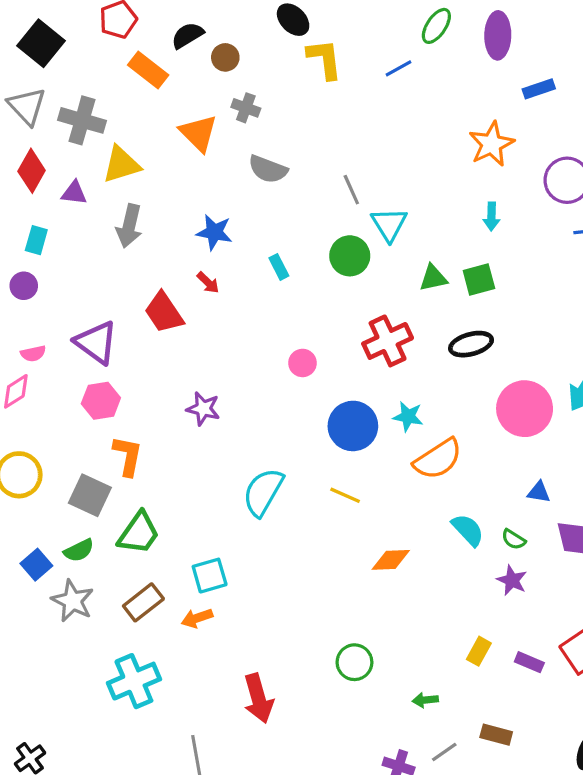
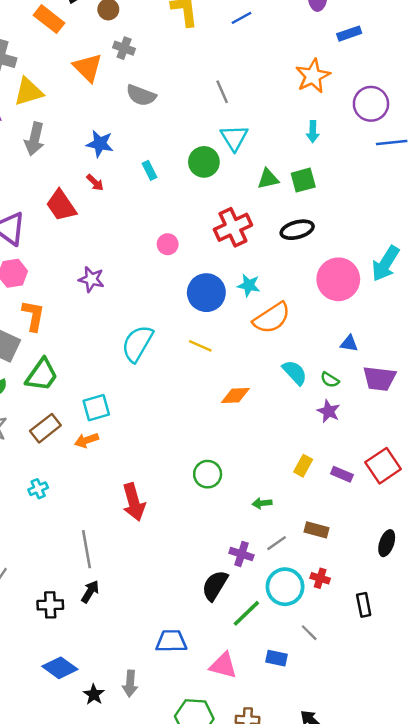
gray line: (351, 190) -> (222, 92), moved
cyan cross: (134, 681) -> (38, 489), size x0.5

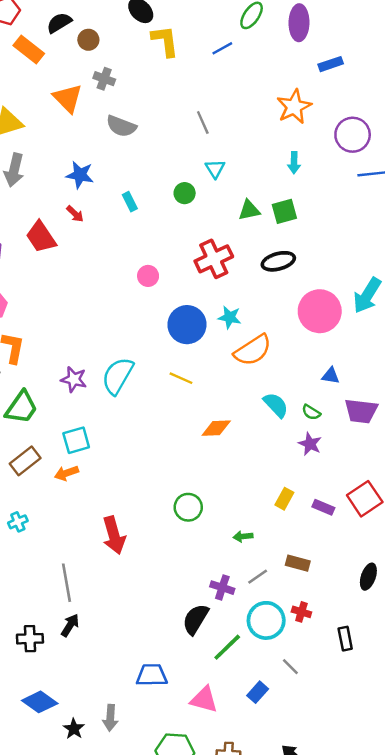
cyan triangle: (234, 138) -> (215, 169), size x0.7
green circle: (204, 162) -> (185, 193), size x0.7
purple star: (91, 279) -> (74, 379), moved
blue rectangle: (277, 658) -> (258, 692), turned -60

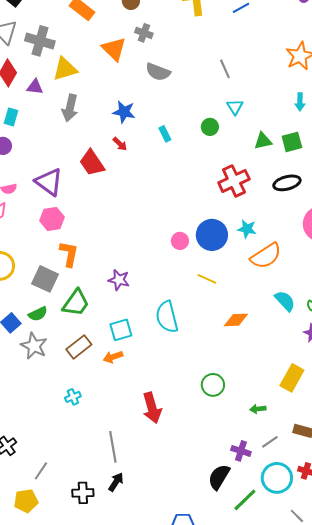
pink circle: (148, 276) -> (180, 241), moved
cyan semicircle: (118, 376) -> (167, 317), moved, turned -44
yellow rectangle: (284, 499) -> (292, 378), size x1.5

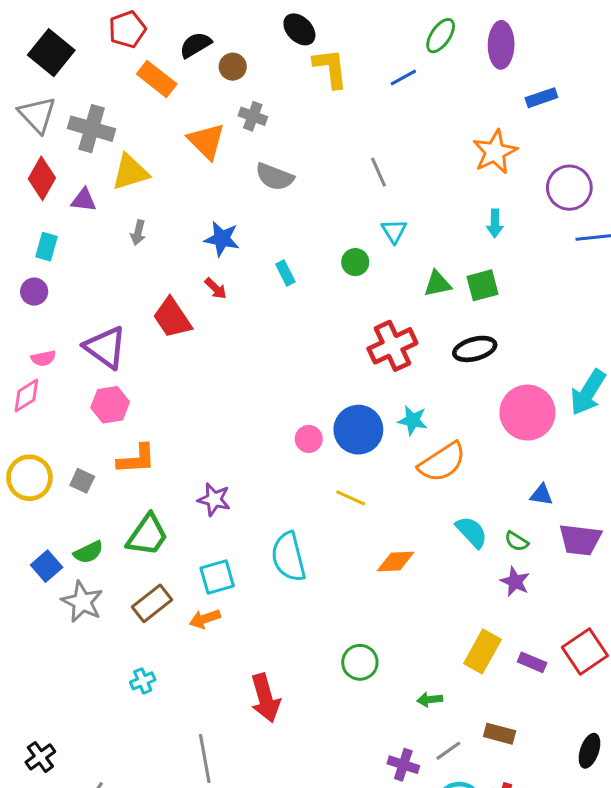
gray arrow: (70, 108) -> (138, 233), size x0.6
orange L-shape: (69, 254) -> (137, 459), turned 76
gray square: (45, 279) -> (82, 481), moved, size x0.6

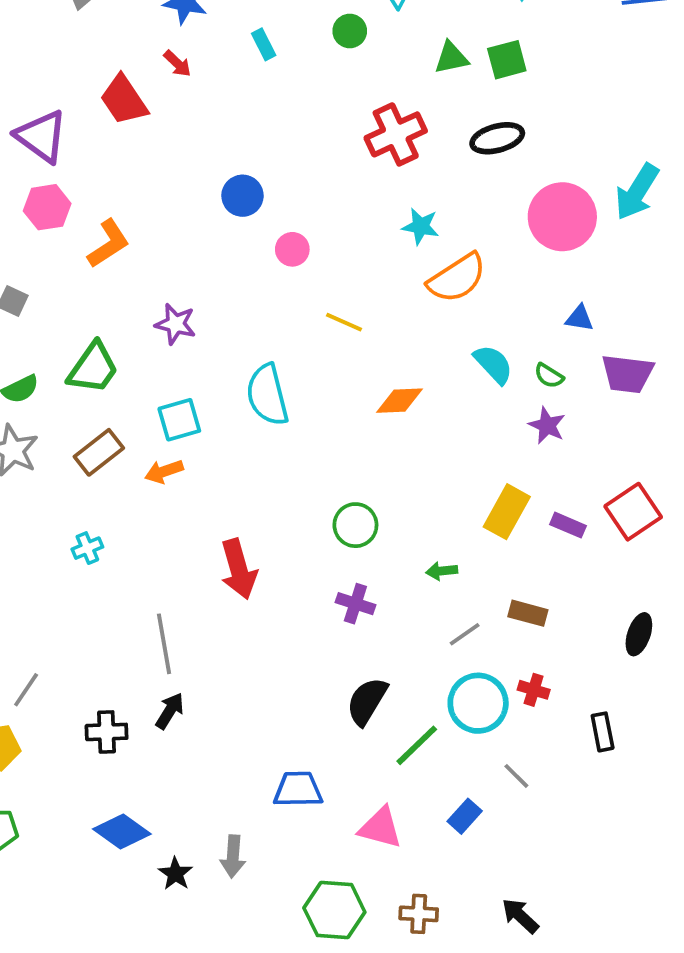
blue circle: (358, 430) -> (242, 196), moved, size x0.7
orange L-shape: (137, 459) -> (108, 244), moved, turned -30
purple cross: (403, 765) -> (355, 604), moved

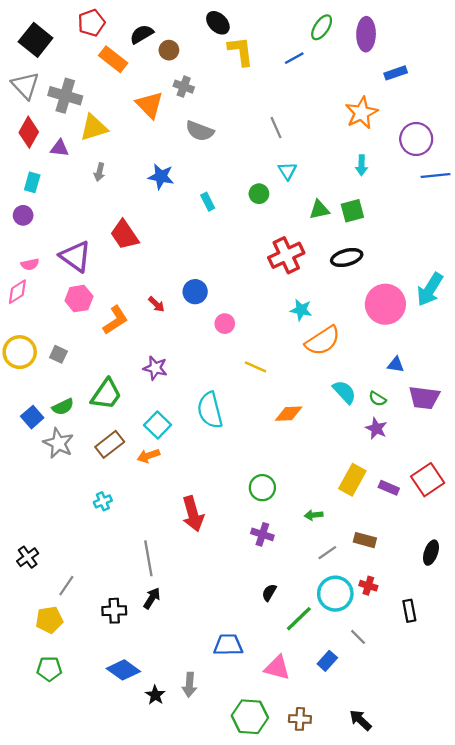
red arrow: (177, 64) -> (156, 304), moved
cyan square: (179, 420) -> (158, 425), turned -30
black semicircle: (367, 701) -> (269, 592), size x0.6

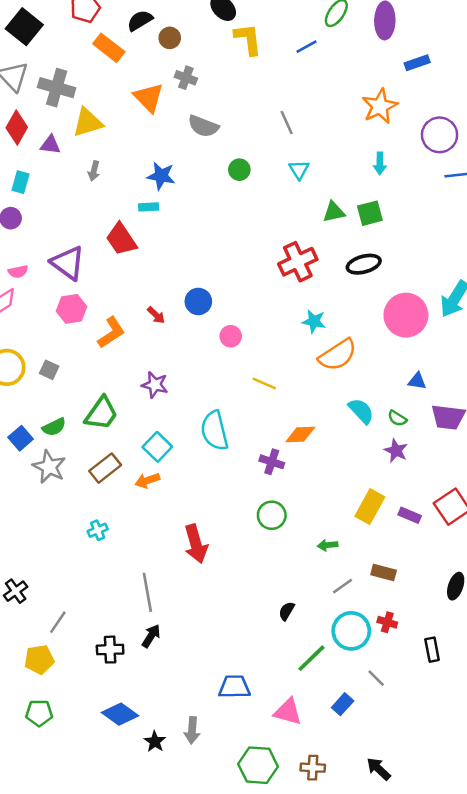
green circle: (259, 194) -> (239, 170), moved
cyan rectangle: (208, 202) -> (149, 207), moved, turned -66
purple cross: (262, 534) -> (272, 462), moved
black semicircle: (269, 592) -> (287, 611), moved

